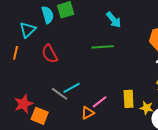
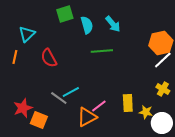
cyan semicircle: (48, 15) -> (87, 25), moved
orange triangle: (88, 113) -> (87, 117), size x1.5

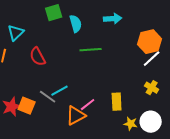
cyan arrow: (113, 24) -> (113, 19), moved, turned -54
yellow star: (146, 112) -> (131, 124), moved
orange square: (39, 120) -> (27, 106), moved

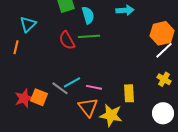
green line: (91, 50) -> (89, 36), moved
red semicircle: (38, 57) -> (67, 40), moved
pink line: (88, 105) -> (94, 87), moved, turned 49
orange triangle: (76, 116) -> (88, 107), turned -40
yellow star: (131, 124) -> (111, 115), moved, size x1.6

